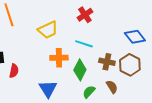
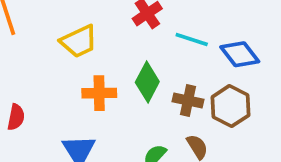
cyan line: (84, 44) -> (192, 39), moved
green diamond: (80, 70) -> (147, 82), moved

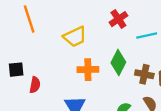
cyan line: (192, 39) -> (147, 35), turned -30

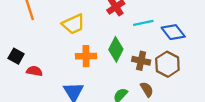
black square: (16, 70) -> (16, 56), turned 35
red semicircle: (35, 85) -> (34, 71), turned -91

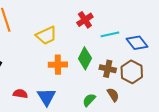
red semicircle: (34, 71) -> (20, 94), moved

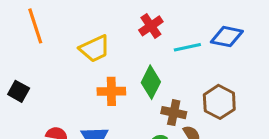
blue diamond: (137, 43) -> (227, 37), moved, turned -40
brown cross: (108, 69) -> (174, 113), moved

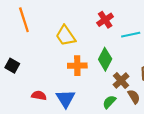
yellow trapezoid: (95, 49) -> (66, 36), turned 80
brown cross: (174, 113) -> (121, 81), turned 35

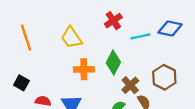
orange line: (24, 20) -> (26, 38), moved
black square: (12, 66) -> (21, 83), moved

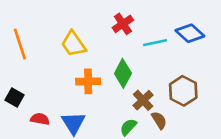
blue diamond: (170, 28) -> (190, 33), turned 30

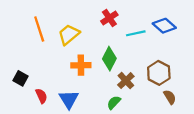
orange line: (20, 44) -> (39, 29), moved
yellow trapezoid: (73, 44) -> (69, 34), turned 85
red semicircle: (40, 119) -> (41, 96), turned 56
brown semicircle: (159, 120) -> (170, 97), moved

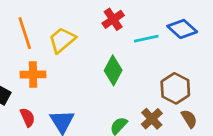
orange cross: (81, 65) -> (33, 75), moved
brown cross: (126, 81) -> (152, 119), moved

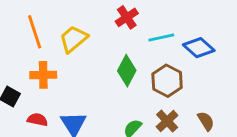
blue diamond: (182, 29) -> (199, 48), moved
brown hexagon: (175, 88) -> (167, 81), moved
red semicircle: (28, 117) -> (37, 120), turned -54

